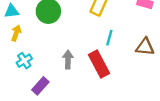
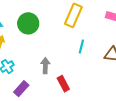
red rectangle: (99, 64) -> (63, 84), moved, size x0.7

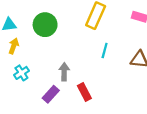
purple rectangle: (21, 89) -> (51, 94), moved

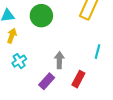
cyan line: (105, 50) -> (97, 52), moved
red rectangle: (84, 92) -> (78, 79), turned 56

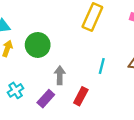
green circle: (41, 16) -> (38, 45), moved
cyan cross: (19, 61) -> (16, 90), moved

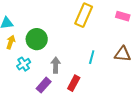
cyan cross: (16, 90) -> (24, 64), moved

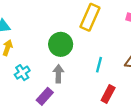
green circle: (37, 39) -> (61, 44), moved
red rectangle: (74, 83) -> (108, 94), moved

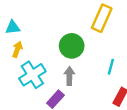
cyan cross: (22, 73) -> (32, 75), size x1.6

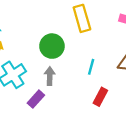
yellow rectangle: (102, 18) -> (82, 18), turned -40

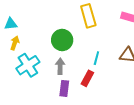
red rectangle: (100, 97) -> (87, 78), moved
purple rectangle: (36, 99) -> (64, 88), moved, turned -35

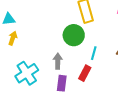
green circle: (62, 40) -> (74, 35), moved
cyan cross: (28, 65) -> (27, 73), moved

